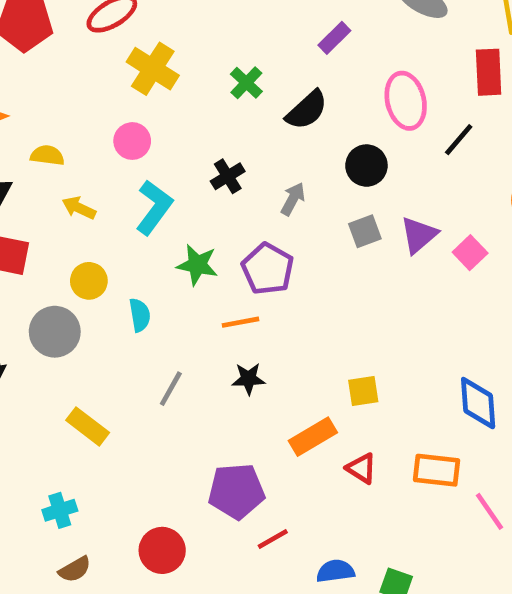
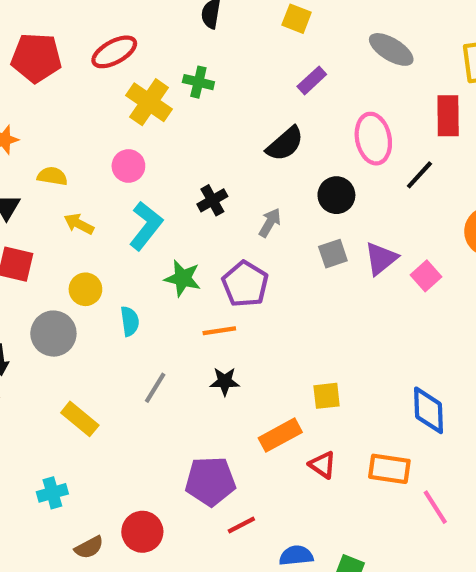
green cross: (246, 83) -> (198, 82), moved, turned -32
brown semicircle: (75, 569) -> (89, 547), moved

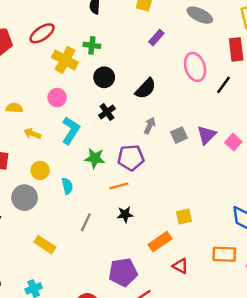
black semicircle: (285, 144) -> (146, 89), moved
black circle: (336, 195) -> (104, 77), moved
gray arrow: (270, 223) -> (150, 126), moved
purple pentagon: (245, 284) -> (131, 158), turned -30
red triangle: (323, 465) -> (180, 266), moved

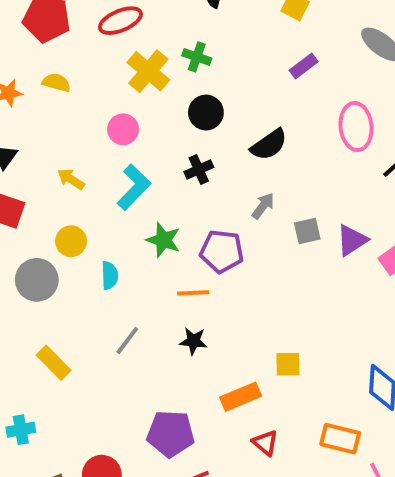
yellow semicircle: (14, 108) -> (56, 83), moved

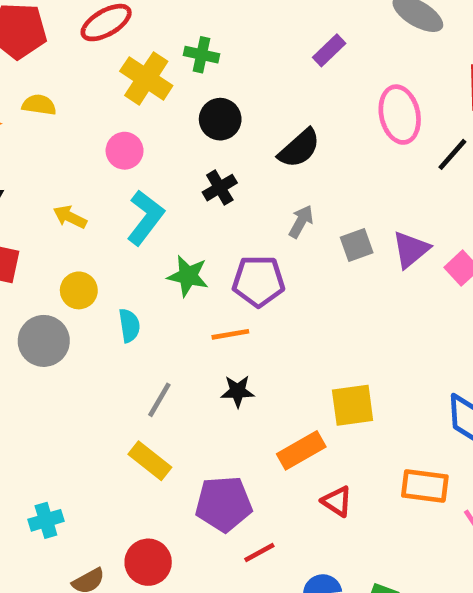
yellow rectangle: (54, 363) -> (150, 461), moved
yellow square: (288, 364) -> (353, 405), size x1.4

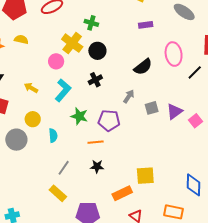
purple rectangle: (329, 50) -> (146, 25), turned 32
yellow cross: (146, 78) -> (72, 43), moved
black semicircle: (299, 148) -> (143, 67), moved

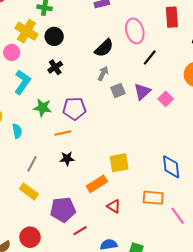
black line: (195, 72) -> (150, 57), moved
gray arrow: (129, 96) -> (103, 74), moved

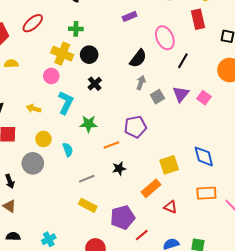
purple pentagon: (74, 109) -> (135, 127), moved
gray line: (32, 164) -> (87, 179), turned 49
blue diamond: (171, 167) -> (204, 156), moved

